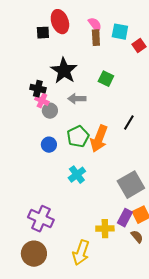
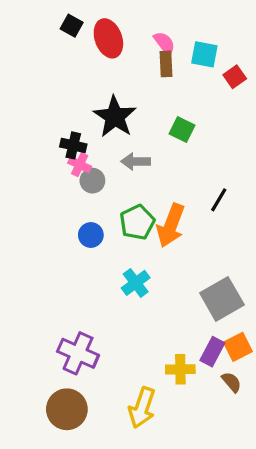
black square: (43, 33) -> (72, 26), moved, turned 32

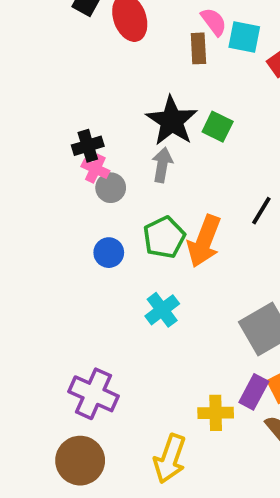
pink semicircle: (164, 43) -> (214, 22), moved
black star: (115, 117) -> (172, 121), moved
black cross: (73, 145) -> (88, 146), turned -30
gray arrow: (136, 161) -> (162, 165), turned 100

